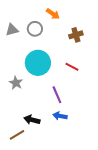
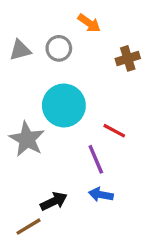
red line: (72, 67) -> (114, 131), moved
gray star: (16, 83) -> (27, 139), size x1.5
black arrow: (32, 120) -> (54, 201), turned 140

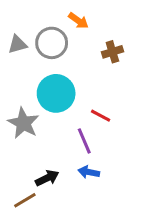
gray circle: (59, 48) -> (52, 43), size x1.4

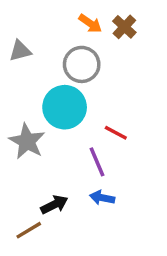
gray circle: (52, 43) -> (82, 64), moved
brown cross: (112, 52) -> (124, 27), moved, turned -30

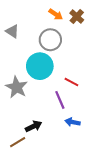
gray triangle: (20, 51) -> (12, 31), turned 48
blue arrow: (102, 198) -> (73, 122), moved

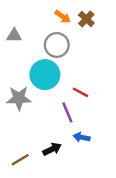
gray triangle: (12, 31) -> (14, 36), turned -32
gray star: (17, 87) -> (19, 98), turned -30
black arrow: (33, 126) -> (52, 149), moved

